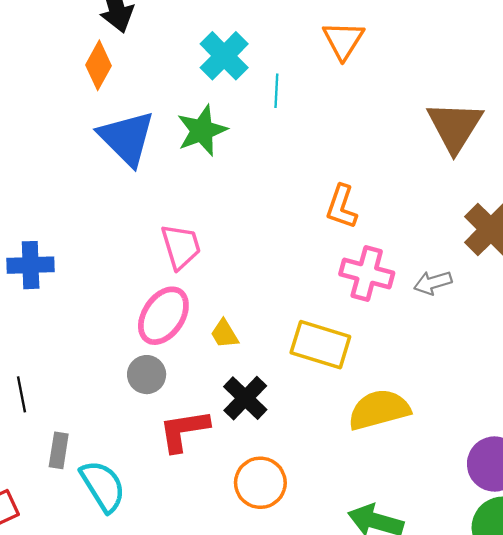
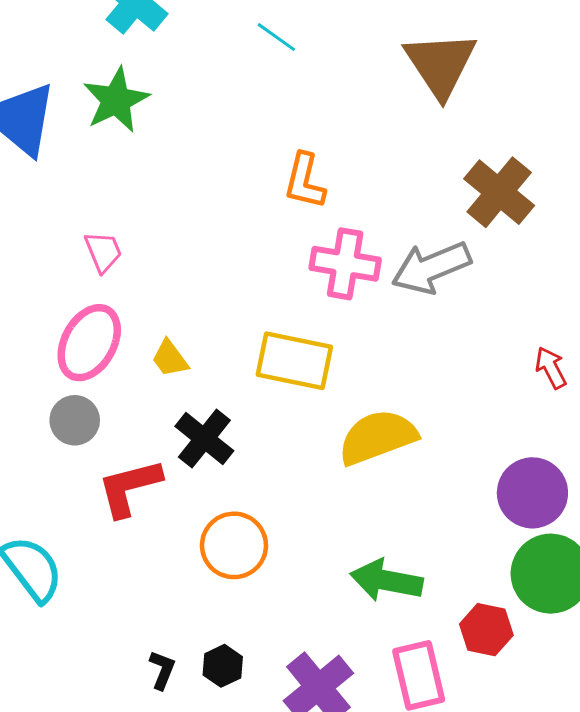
cyan line: (276, 91) -> (276, 37), moved, turned -52
pink trapezoid: (181, 247) -> (103, 252), size x0.7
gray arrow: (433, 283) -> (431, 268), size x1.6

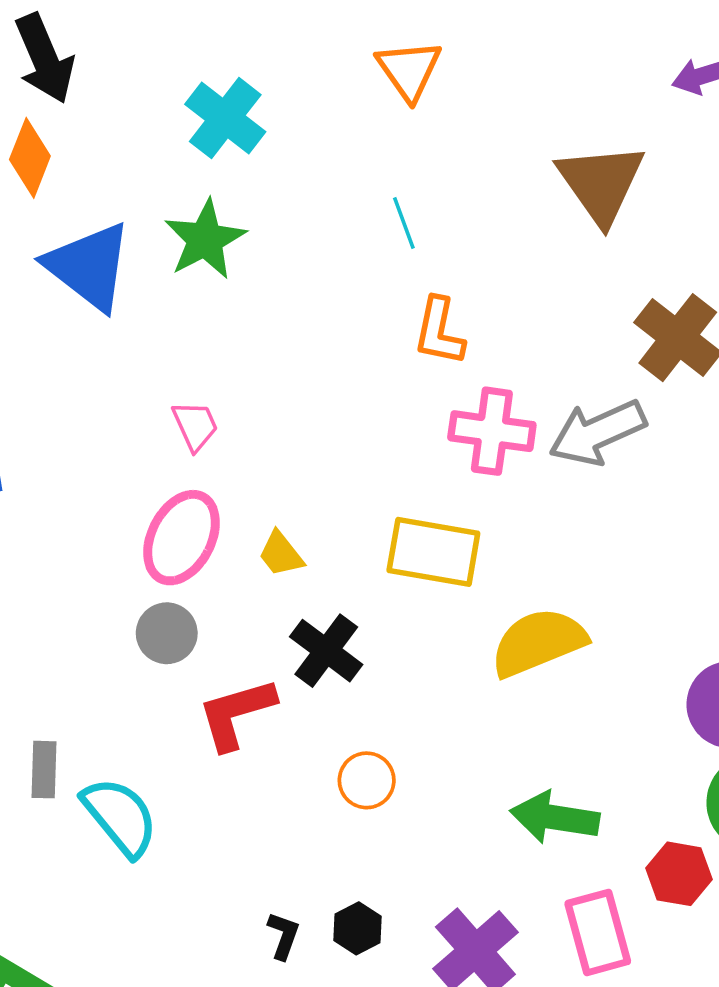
cyan line: (276, 37) -> (404, 223), moved, turned 36
orange circle: (234, 545) -> (367, 780), size x0.7

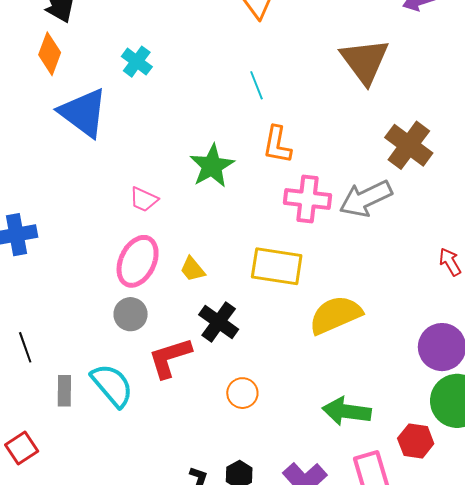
cyan cross: (225, 118) -> (137, 62), moved, size x0.7
green star: (205, 239) -> (212, 166), moved
pink trapezoid: (195, 426) -> (144, 199), turned 140
cyan semicircle: (120, 817) -> (112, 385), moved

